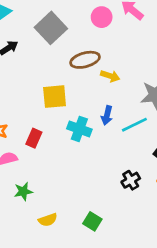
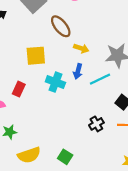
brown ellipse: (85, 60) -> (61, 26), turned 65
yellow arrow: (110, 76) -> (81, 48), moved
yellow semicircle: (48, 220) -> (29, 155), size x1.5

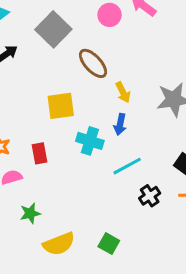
yellow arrow: (81, 48) -> (123, 92), turned 48
cyan line: (100, 79) -> (127, 166), moved
red rectangle: (19, 89) -> (40, 153), turned -32

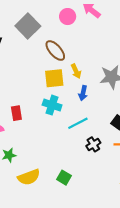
yellow square: (61, 106) -> (54, 78), moved
blue arrow: (120, 124) -> (83, 93), moved

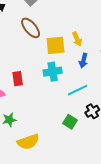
brown ellipse: (55, 50) -> (31, 28), moved
cyan cross: (52, 105) -> (53, 72), turned -30
green square: (64, 178) -> (70, 122), moved

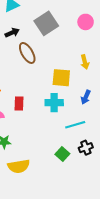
brown ellipse: (31, 28) -> (27, 53), moved
yellow arrow: (77, 39) -> (85, 62), moved

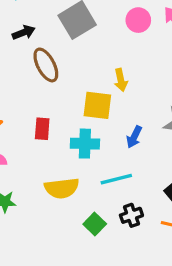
yellow arrow: (85, 62) -> (121, 80), moved
red rectangle: (19, 103) -> (42, 129), moved
yellow semicircle: (19, 166) -> (62, 188), moved

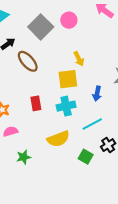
pink circle: (138, 20) -> (69, 20), moved

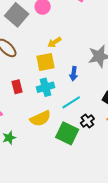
yellow arrow: (79, 59) -> (54, 42), turned 88
green square: (86, 157) -> (67, 133), size x1.6

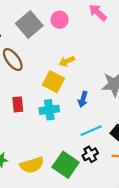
yellow square: (45, 62) -> (53, 82), turned 30
cyan line: (71, 102) -> (91, 131), moved
yellow semicircle: (40, 118) -> (32, 165), moved

